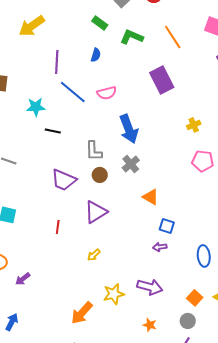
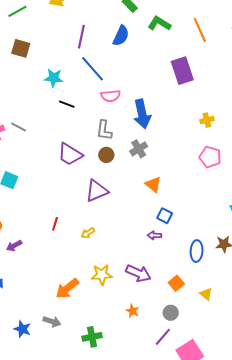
blue semicircle: (96, 55) -> (121, 36), size x1.5
pink semicircle: (107, 93) -> (111, 96), moved
red line: (58, 227) -> (55, 224), moved
orange square: (195, 298) -> (176, 283), moved

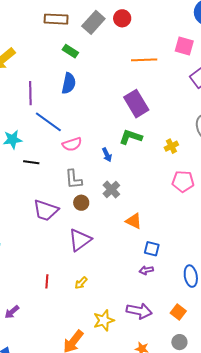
green L-shape: (159, 24) -> (131, 137), moved
orange line: (200, 30) -> (144, 60), turned -55
blue arrow: (142, 114) -> (107, 155), size x0.5

